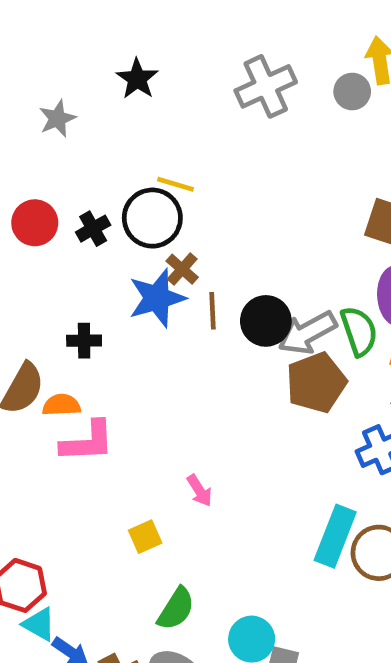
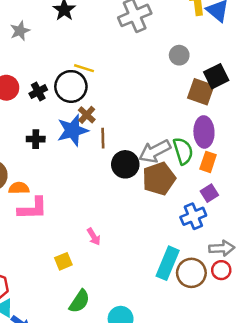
gray circle: (352, 92) -> (179, 55), moved
black circle: (266, 321) -> (125, 164), moved
black cross: (84, 341) -> (36, 139), moved

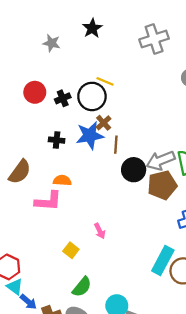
gray star: (20, 31) -> (52, 43), turned 30
orange semicircle: (19, 188) -> (62, 180), moved
yellow square: (63, 261) -> (71, 250), turned -35

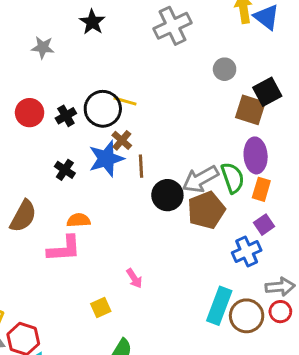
yellow line: (105, 81) -> (125, 101), moved
black cross: (57, 140) -> (65, 170), turned 35
yellow square: (71, 250) -> (101, 307), turned 35

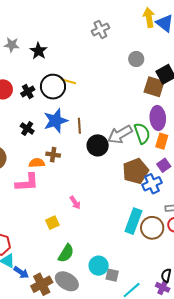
black star: (92, 22) -> (38, 51), moved
gray cross: (173, 26) -> (100, 29), size x0.7
brown cross: (122, 140) -> (53, 155), moved, turned -32
brown pentagon: (206, 210) -> (136, 171), moved

